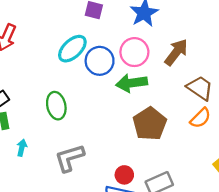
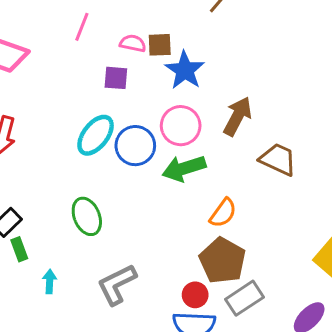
orange semicircle: (200, 118) -> (223, 213), moved
brown pentagon: (150, 124) -> (222, 261), moved

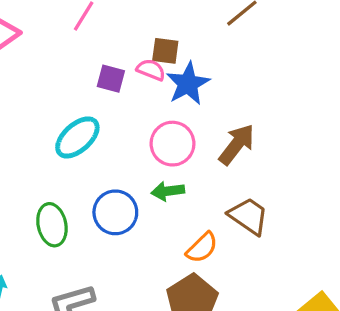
pink semicircle: (133, 43) -> (151, 70), moved
blue circle: (135, 146) -> (115, 212), moved
brown trapezoid: (278, 159) -> (249, 216), moved
green arrow: (184, 168) -> (168, 191), size x0.7

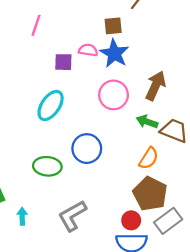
brown square: (165, 51) -> (113, 26), moved
green arrow: (168, 191) -> (147, 122), moved, turned 40
green ellipse: (52, 225) -> (47, 166), turned -60

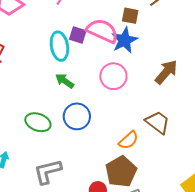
pink semicircle: (88, 50) -> (102, 31), size x1.8
brown arrow: (156, 86) -> (166, 72), moved
cyan ellipse: (51, 105) -> (59, 46), moved, turned -60
green arrow: (147, 122) -> (65, 81), moved

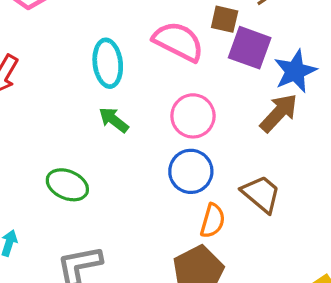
purple square: (78, 35) -> (250, 48), moved, size x1.5
blue star: (124, 40) -> (295, 71), moved
blue circle: (77, 116) -> (191, 171), moved
orange semicircle: (129, 140) -> (213, 221), turned -35

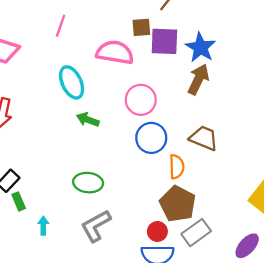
green ellipse: (67, 185) -> (88, 183), moved

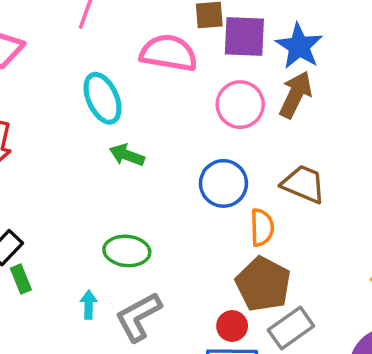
pink circle: (141, 100) -> (240, 105), moved
cyan arrow: (43, 226) -> (89, 305), moved

